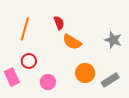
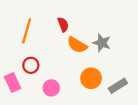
gray star: (113, 40) -> (102, 43), moved

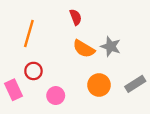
red semicircle: (63, 24) -> (76, 17), moved
gray rectangle: (118, 86) -> (135, 84), moved

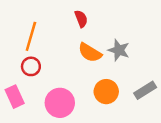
red circle: (33, 71) -> (31, 66), moved
pink circle: (56, 96) -> (60, 103), size x1.5

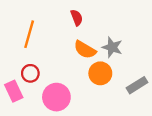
red circle: (31, 66) -> (30, 73), moved
orange circle: (106, 92) -> (100, 73), moved

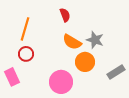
red circle: (30, 73) -> (26, 54), moved
pink circle: (56, 97) -> (61, 82), moved

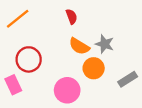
orange line: (25, 29) -> (18, 19), moved, turned 35
red circle: (26, 54) -> (29, 59), size x1.5

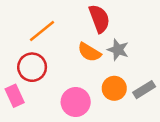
red semicircle: (72, 17) -> (99, 19), moved, size x1.6
orange line: (18, 19) -> (42, 31), moved
orange circle: (94, 68) -> (114, 88), moved

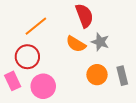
gray rectangle: (144, 90) -> (122, 76), turned -72
pink circle: (76, 102) -> (43, 86), moved

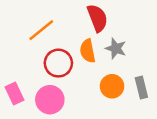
orange semicircle: (76, 44) -> (88, 51), turned 48
red circle: (27, 57) -> (58, 63), moved

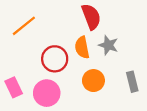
orange line: (41, 30) -> (24, 26), moved
orange circle: (112, 86) -> (93, 81), moved

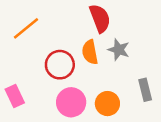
orange circle: (93, 81) -> (107, 104), moved
pink circle: (47, 93) -> (71, 102), moved

